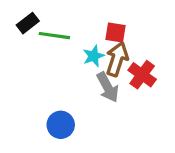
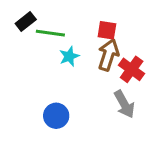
cyan star: (94, 56) -> (69, 56), moved
gray arrow: (108, 87) -> (124, 104), moved

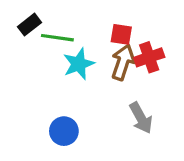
cyan star: (69, 56) -> (79, 64), size x1.4
red cross: (132, 69) -> (149, 57), moved, turned 35

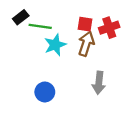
red cross: (149, 57) -> (109, 28), moved
gray arrow: (141, 118) -> (99, 83), turned 35

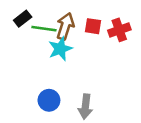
brown arrow: (86, 44) -> (65, 26), moved
gray arrow: (99, 83) -> (85, 107), moved

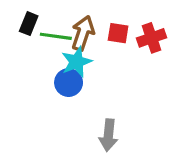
black rectangle: (23, 19) -> (29, 24), turned -30
blue circle: (49, 100) -> (69, 83), moved

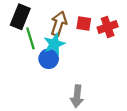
black rectangle: (29, 24) -> (20, 17), size x1.5
green line: (56, 36) -> (30, 38), moved, turned 65

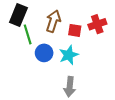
red square: (84, 24) -> (75, 30), moved
cyan star: (54, 44) -> (69, 55), moved

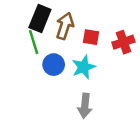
black rectangle: (18, 15) -> (40, 18), moved
red cross: (97, 24) -> (123, 42), moved

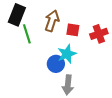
black rectangle: (40, 18) -> (17, 15), moved
blue circle: (54, 65) -> (56, 64), moved

